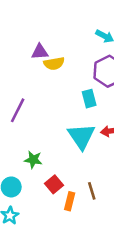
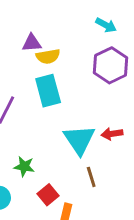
cyan rectangle: (89, 99) -> (48, 91), moved, size x1.5
brown line: (92, 191) -> (91, 177), moved

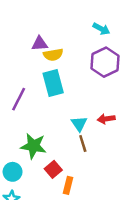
cyan triangle: (79, 140) -> (79, 124), size x0.6
green star: (24, 166) -> (33, 146), size x1.5
brown line: (91, 177) -> (83, 143), moved

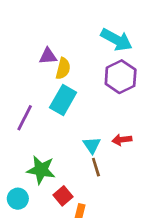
cyan arrow: (101, 29) -> (116, 40), size x1.6
yellow semicircle: (53, 55) -> (63, 68), turned -66
cyan rectangle: (53, 83) -> (63, 100), turned 45

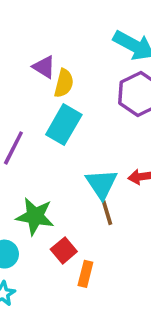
purple triangle: (48, 56) -> (44, 67), turned 36
cyan triangle: (92, 145) -> (102, 184), size x1.4

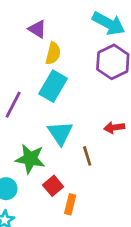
purple triangle: (44, 67) -> (37, 29), moved
cyan triangle: (102, 184) -> (60, 133), moved

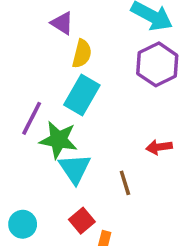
cyan triangle: (60, 133) -> (75, 169), moved
green star: (30, 159) -> (59, 140), moved

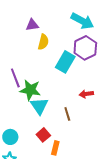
purple triangle: (62, 23) -> (32, 25), turned -40
cyan rectangle: (82, 95) -> (65, 62), moved
purple line: (32, 118) -> (15, 78), turned -48

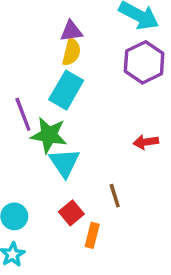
purple triangle: (32, 25) -> (71, 31), moved
cyan rectangle: (65, 62) -> (66, 90), moved
brown line: (67, 114) -> (115, 196), moved

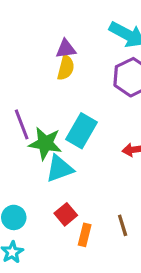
cyan rectangle: (66, 90) -> (82, 131), moved
cyan triangle: (64, 163) -> (59, 169), turned 44
brown line: (115, 196) -> (123, 225), moved

